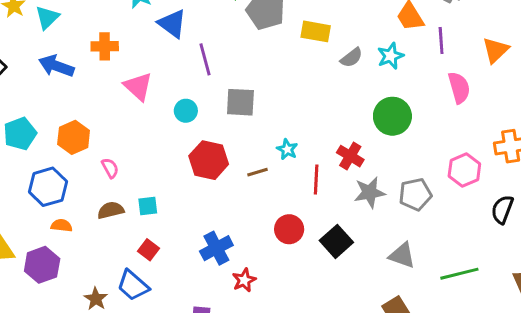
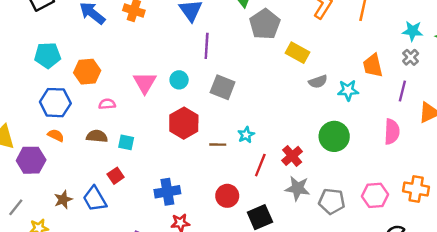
purple line: (441, 41) -> (402, 91), moved
pink triangle: (138, 86) -> (145, 83), moved
pink semicircle: (110, 168) -> (107, 104), turned -84

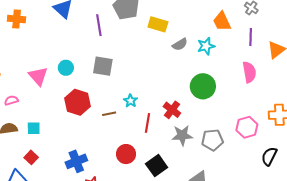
purple line: (207, 46) -> (99, 25), moved

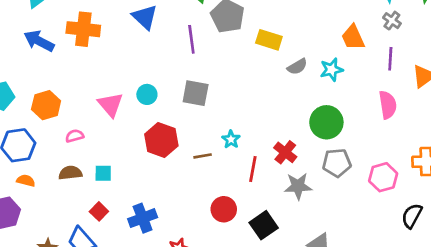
orange cross: (17, 19) -> (83, 29), size x1.4
gray pentagon: (212, 140) -> (337, 163), moved
blue cross: (76, 161) -> (143, 218), moved

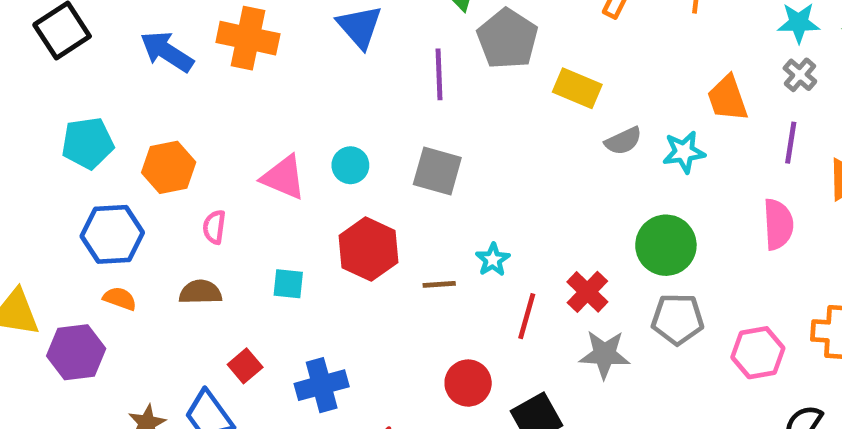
pink triangle: (110, 105) -> (284, 177), turned -32
pink semicircle: (75, 136) -> (214, 227), turned -72
cyan square: (103, 173) -> (288, 284), moved

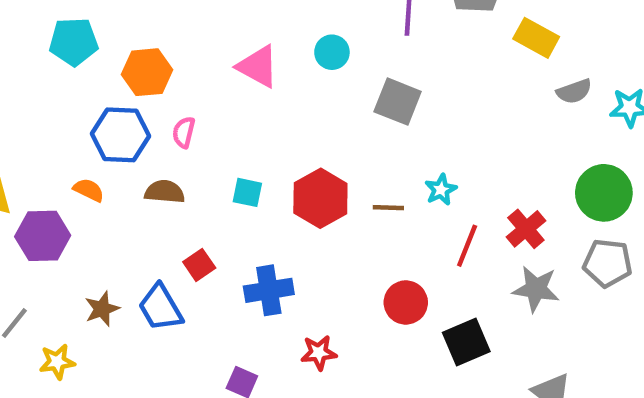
cyan circle: (350, 165) -> (332, 52), moved
pink triangle: (284, 177) -> (258, 66), moved
blue hexagon: (112, 234) -> (121, 135), moved
red hexagon: (368, 249) -> (320, 198), moved

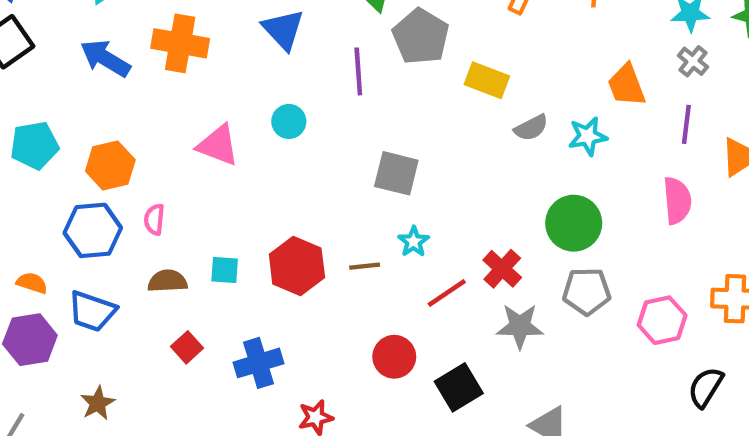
gray square: (398, 102) -> (396, 173), moved
orange semicircle: (89, 190) -> (32, 283), moved
brown semicircle: (165, 192) -> (167, 281), moved
red line: (467, 246) -> (447, 293), turned 42
blue trapezoid: (160, 308) -> (92, 311), moved, turned -33

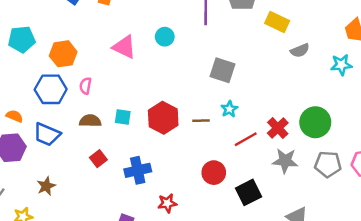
cyan star: (588, 136) -> (341, 65), moved
green circle: (574, 223) -> (315, 122), moved
gray pentagon: (587, 291) -> (328, 164), moved

